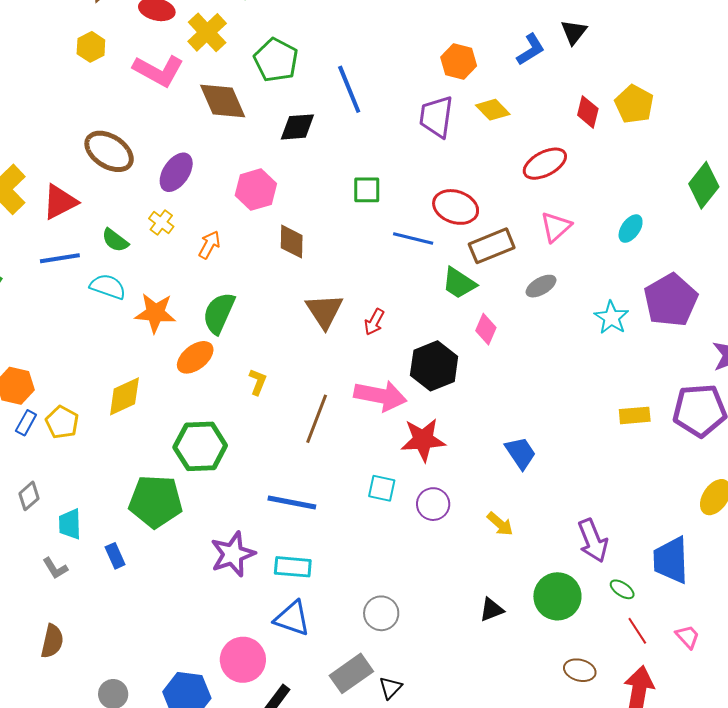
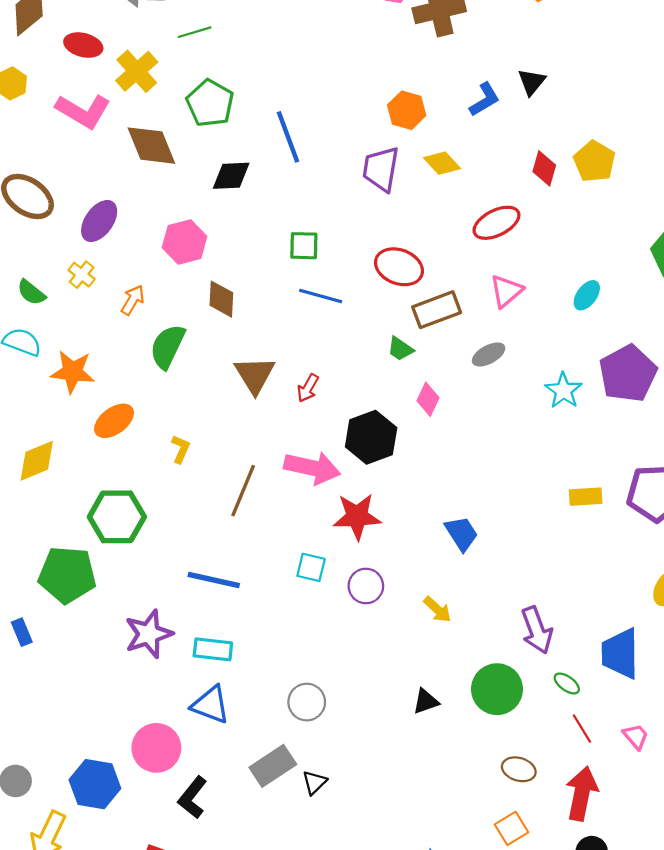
blue line: (413, 238) -> (321, 296), moved
green trapezoid: (459, 283) -> (400, 349), size x0.7
green semicircle: (219, 313) -> (167, 346), moved

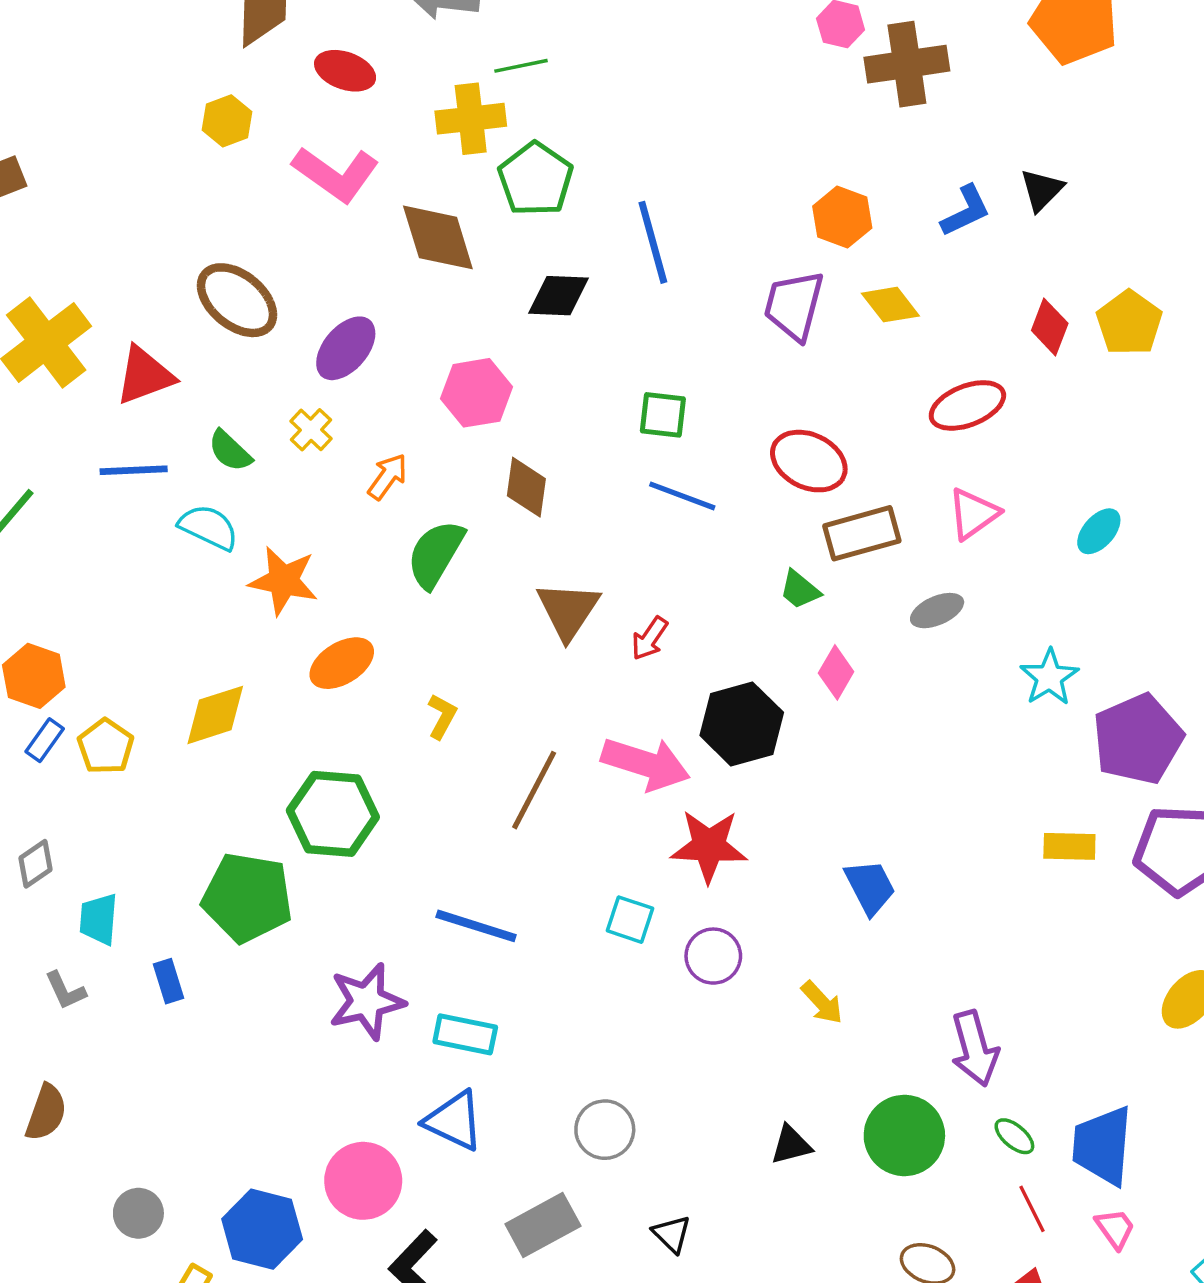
yellow cross: (137, 71) -> (471, 119), moved, turned 30
purple pentagon: (628, 374) -> (1138, 739), moved
blue trapezoid: (620, 653) -> (1102, 1146), moved
black triangle: (314, 782) -> (672, 1234), moved, turned -36

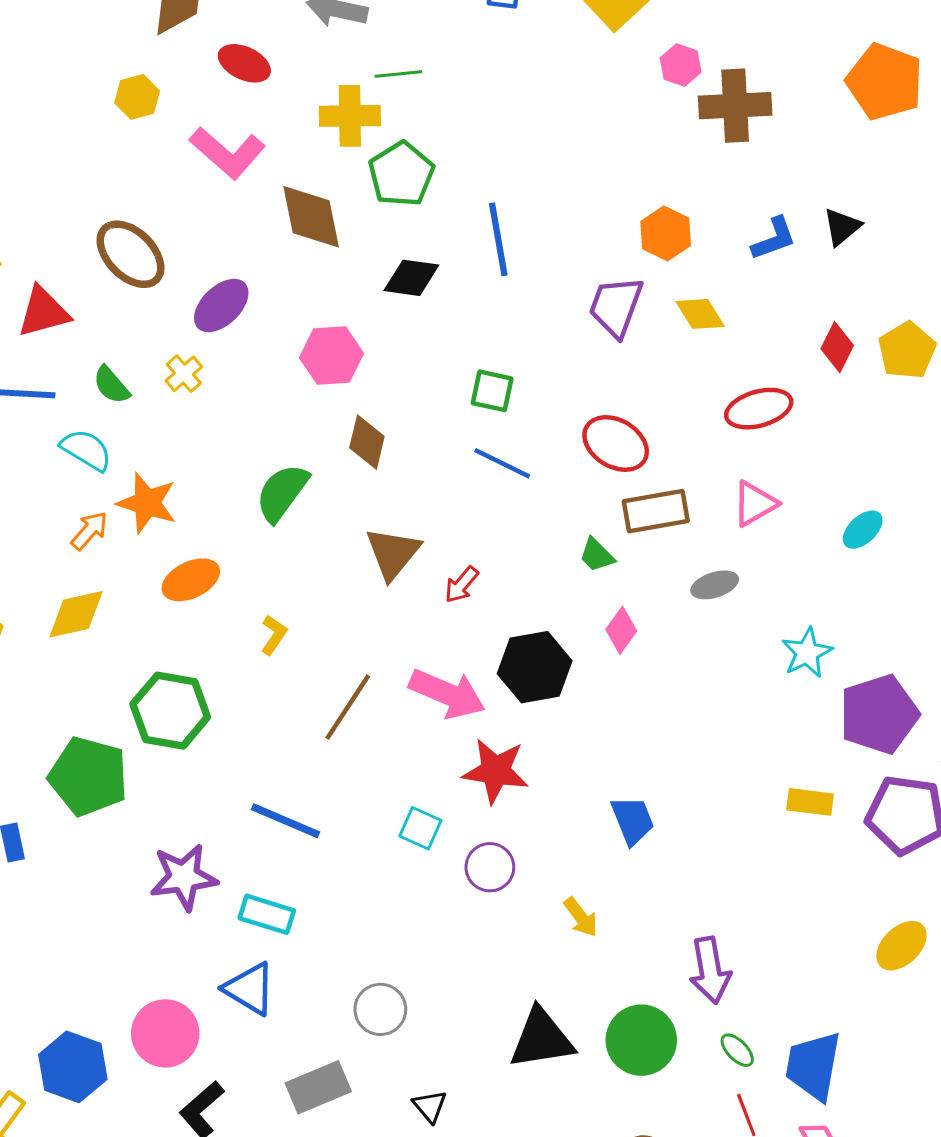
orange arrow: (388, 477) -> (89, 531), moved
black triangle: (791, 1145) -> (542, 1039), size x1.8

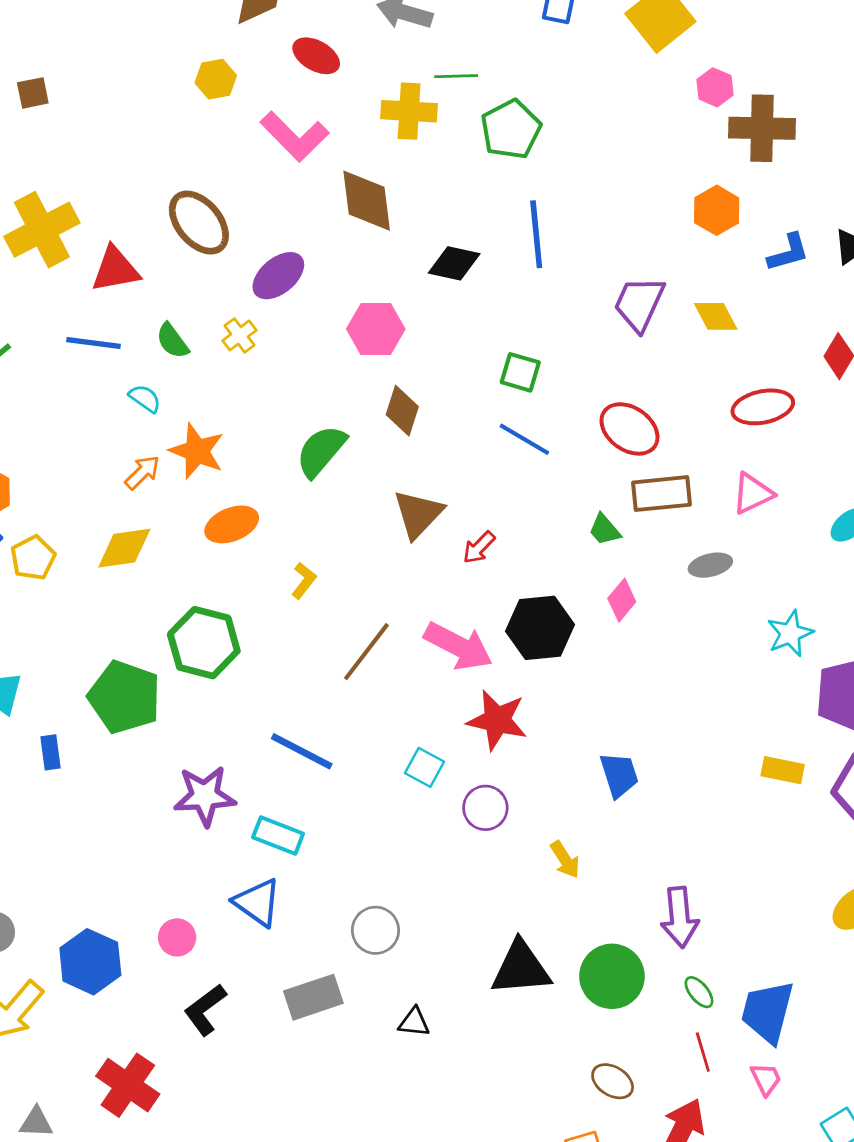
green pentagon: (401, 174) -> (511, 129), moved
orange hexagon: (666, 233) -> (717, 210), moved
cyan semicircle: (86, 450) -> (145, 398), size x0.7
pink circle: (165, 1033) -> (177, 937), size x0.6
black triangle: (430, 1106) -> (414, 1022), turned -48

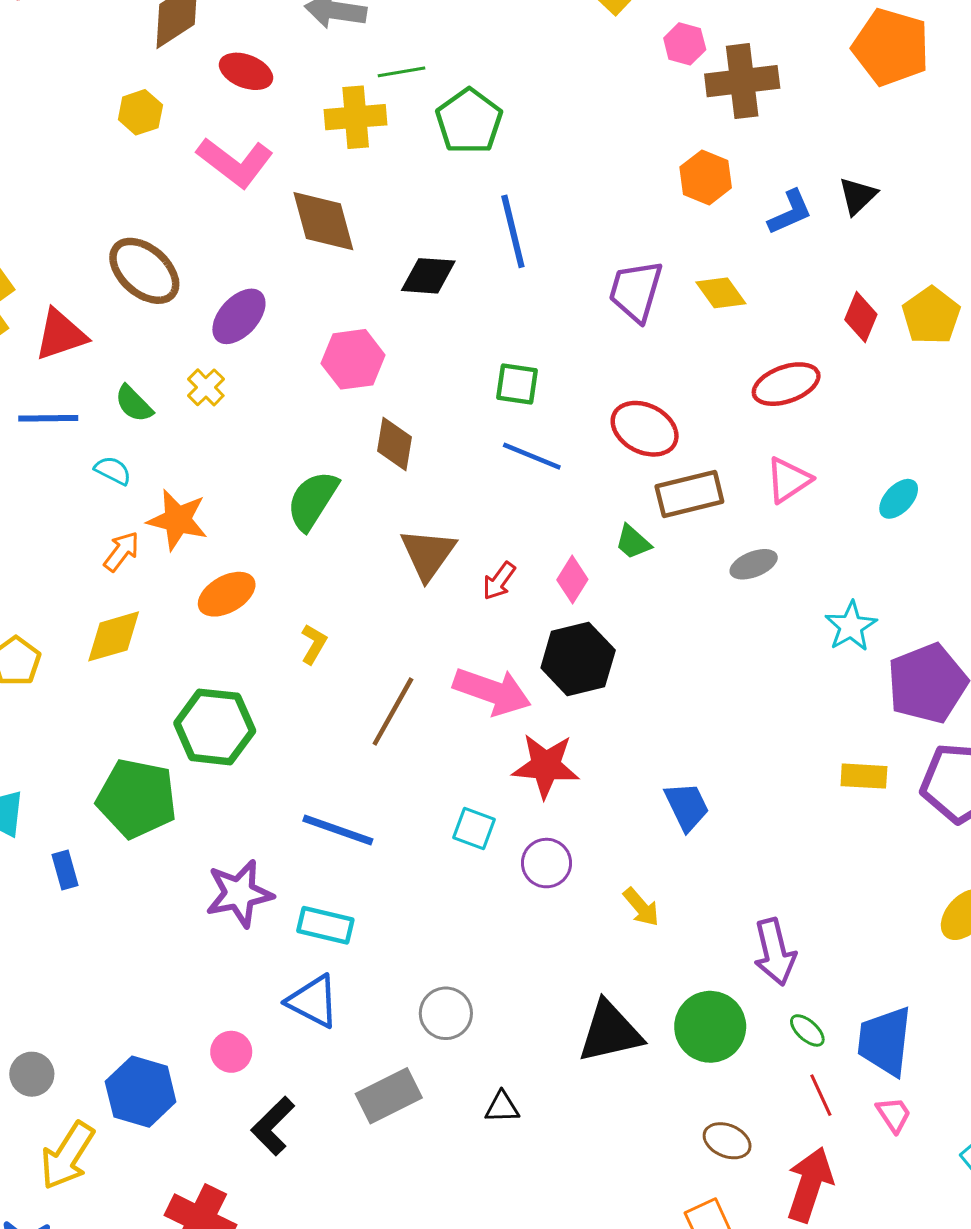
pink diamond: (622, 600) -> (572, 580), moved

